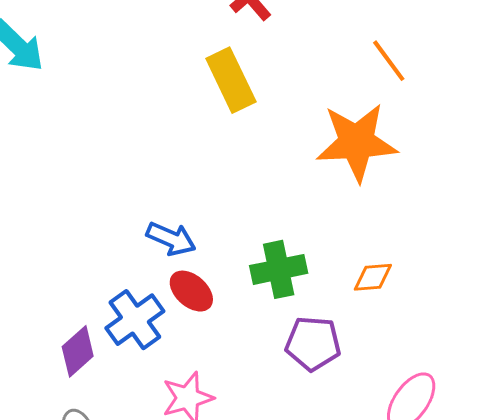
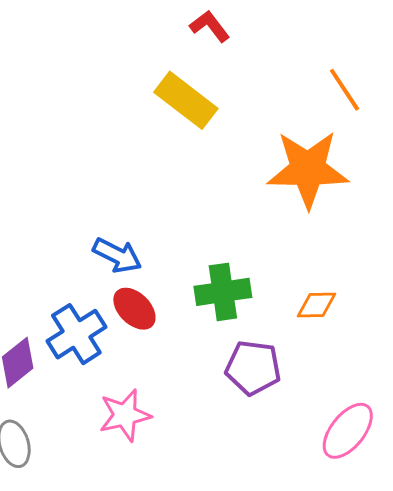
yellow rectangle: (231, 80) -> (186, 100), turned -30

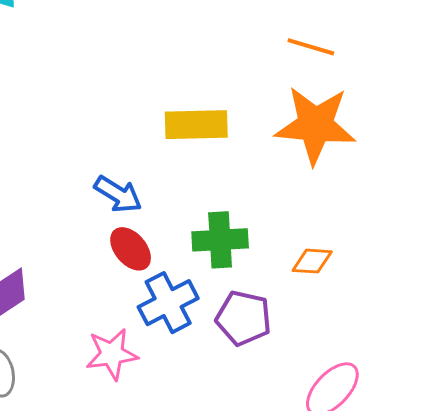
orange line: (344, 90) -> (311, 47), moved, turned -45
yellow rectangle: (186, 100) -> (196, 125), moved, turned -44
blue cross: (76, 334) -> (168, 303), moved

